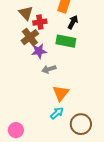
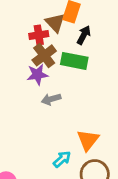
brown triangle: (26, 13) -> (55, 23), moved
brown cross: (30, 37) -> (44, 55), moved
orange triangle: (61, 93) -> (88, 140), moved

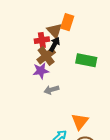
black arrow: (84, 35) -> (55, 44), moved
green rectangle: (74, 61) -> (86, 60), moved

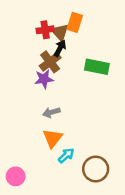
red cross: (42, 40) -> (45, 30), moved
gray arrow: (51, 90) -> (51, 112), moved
orange triangle: (80, 121) -> (53, 138), moved

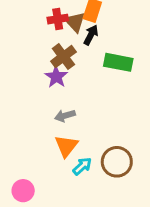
black arrow: (60, 48) -> (91, 35), moved
purple star: (44, 79) -> (56, 77), turned -30
brown circle: (96, 169) -> (117, 162), moved

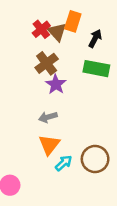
red cross: (58, 19) -> (41, 29), turned -30
black arrow: (91, 35) -> (95, 38), moved
purple star: (56, 77) -> (56, 84), moved

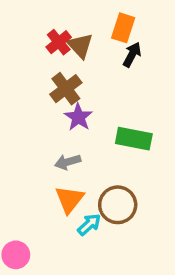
orange rectangle: (73, 21) -> (123, 28), moved
green rectangle: (96, 69) -> (134, 139), moved
brown circle: (95, 159) -> (118, 205), moved

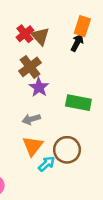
orange rectangle: (123, 28) -> (82, 26), moved

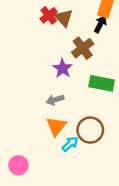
brown cross: (30, 67) -> (83, 48), moved

